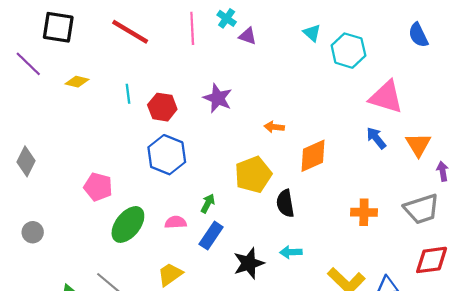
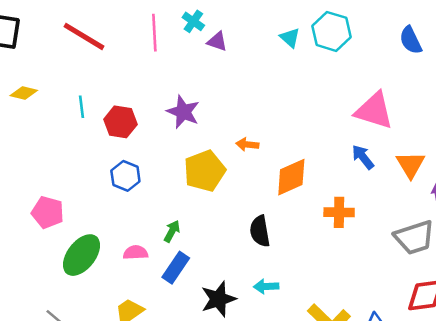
cyan hexagon: (348, 51) -> (331, 31), moved
blue hexagon: (167, 155) -> (125, 176), size x0.7
yellow pentagon: (253, 175) -> (205, 171), moved
orange cross: (364, 212) -> (339, 212), moved

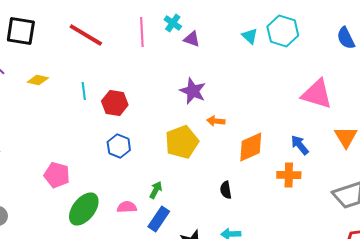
purple star: (183, 112) -> (193, 91), moved
blue arrow: (363, 157) -> (300, 145), moved
black semicircle: (260, 231) -> (226, 190), size x0.7

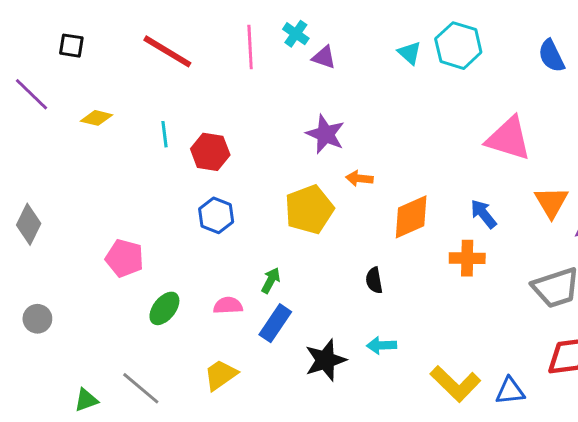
black square: (21, 31) -> (71, 46), size x0.6
green ellipse: (84, 209) -> (164, 308), size x0.7

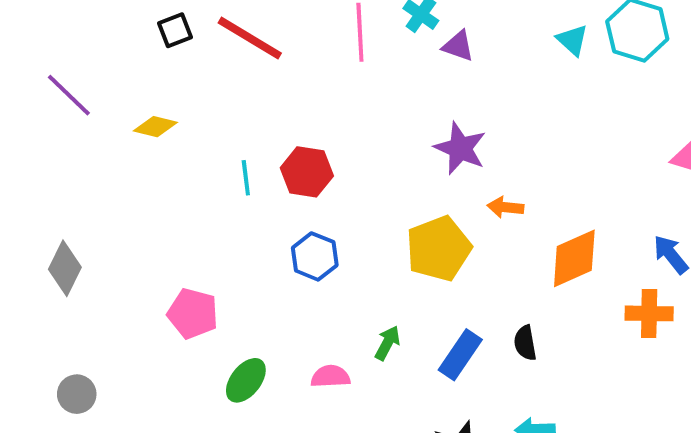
black square: (71, 46) -> (175, 30), moved, turned -30
cyan line: (164, 134) -> (246, 178), moved
blue rectangle: (275, 323) -> (460, 355), moved

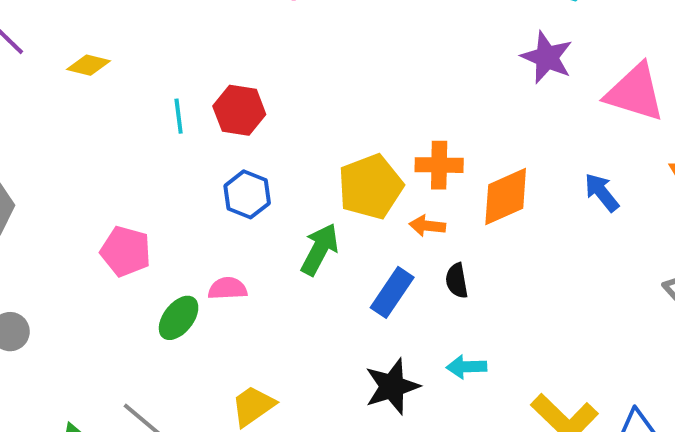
purple star: (460, 148) -> (547, 57), moved
orange arrow: (505, 207) -> (427, 226), moved
orange cross: (649, 313) -> (439, 165), moved
green arrow: (387, 343) -> (320, 249), moved, size x1.5
pink semicircle: (330, 376) -> (228, 288), moved

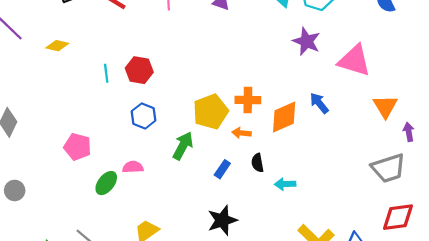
blue arrow: (602, 192) -> (319, 103), moved
blue rectangle: (392, 292) -> (222, 169), size x0.7
cyan arrow: (467, 367) -> (285, 184), moved

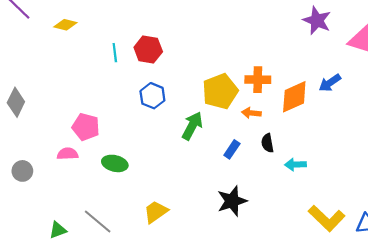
blue arrow: (319, 103) -> (330, 83), turned -85
pink semicircle: (133, 167) -> (68, 154), moved
green ellipse: (106, 183) -> (115, 163), turned 65

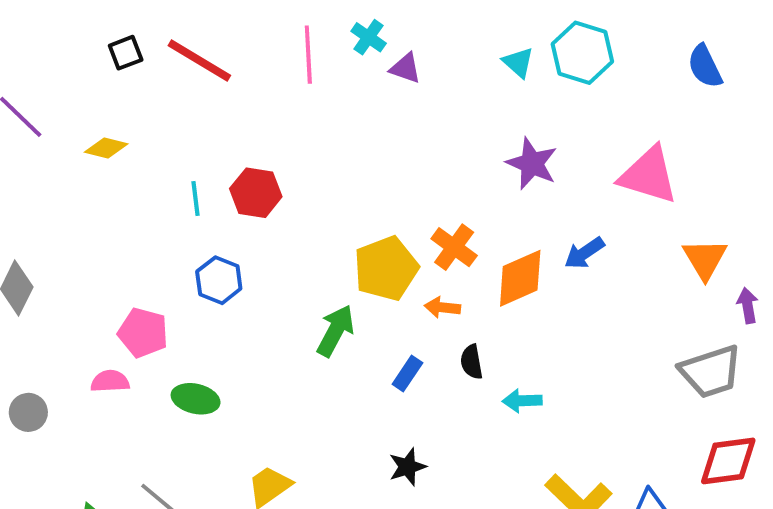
purple star: (317, 20) -> (532, 164), moved
orange cross: (258, 80) -> (454, 247), turned 35
blue hexagon: (152, 96) -> (219, 280), moved
black star: (232, 201) -> (407, 467), size x0.7

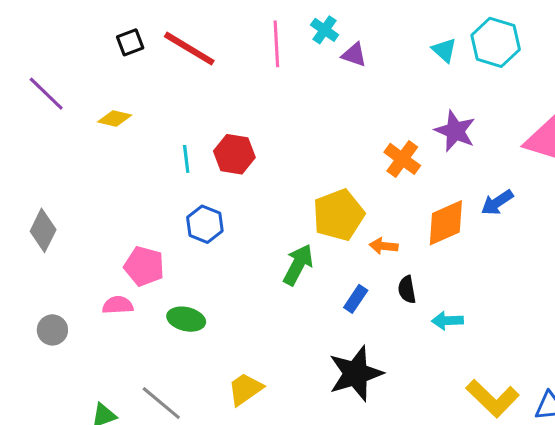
orange cross: (454, 247) -> (402, 159), moved
black star: (407, 467) -> (356, 374), size x1.8

